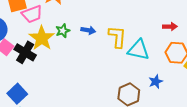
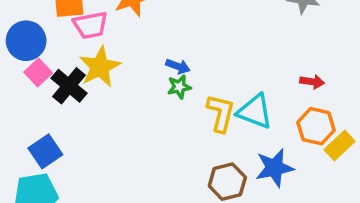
green star: (63, 31) -> (179, 87), moved
yellow L-shape: (117, 37) -> (221, 113), moved
blue star: (156, 82) -> (275, 168), size x1.6

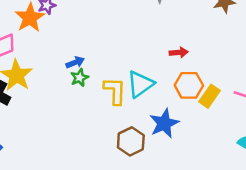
blue arrow: (178, 66) -> (75, 62), turned -30
cyan triangle: (255, 111) -> (140, 84), turned -44

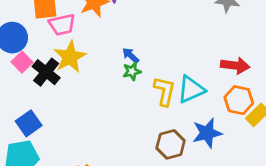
red arrow: (179, 52) -> (235, 65), size x1.5
blue arrow: (75, 62) -> (131, 55), turned -126

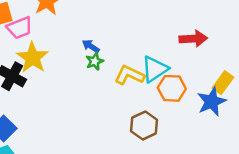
yellow L-shape: (164, 91) -> (129, 75), turned -68
orange hexagon: (239, 100) -> (172, 88), moved
blue star: (207, 133) -> (212, 102), moved

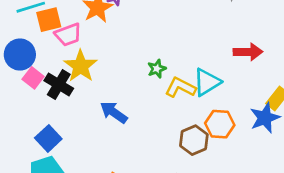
blue arrow: (91, 46) -> (114, 112), moved, size x1.5
green star: (95, 61) -> (157, 69), moved
orange hexagon: (172, 88) -> (220, 124), moved

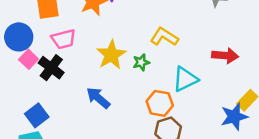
pink trapezoid: (68, 35) -> (63, 39), moved
yellow star: (81, 66) -> (111, 55), moved
yellow L-shape: (180, 87) -> (164, 37), moved
orange hexagon: (220, 124) -> (160, 103), moved

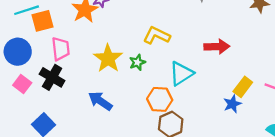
pink trapezoid: (63, 39) -> (61, 49), turned -75
pink square: (29, 59) -> (22, 84), moved
blue star: (234, 117) -> (232, 104), size x0.7

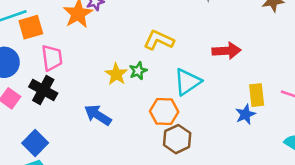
yellow star: (108, 58) -> (116, 74), moved, size x0.7
yellow rectangle: (243, 87) -> (257, 95), turned -42

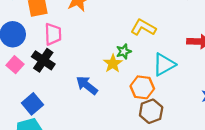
yellow star: (116, 74) -> (113, 63), moved

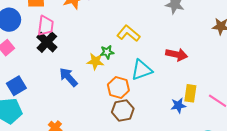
black cross: (43, 60) -> (47, 42), moved
yellow star: (113, 63) -> (95, 61), turned 30

